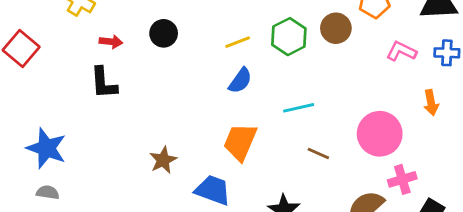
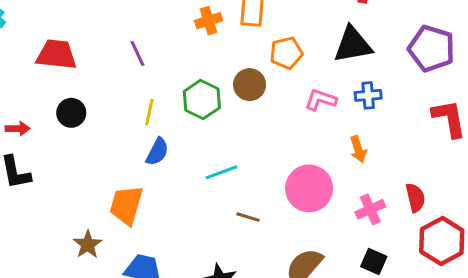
yellow line: (238, 42) -> (149, 112), turned -50
orange trapezoid: (240, 142) -> (126, 205), moved
pink cross: (402, 179) -> (370, 209), moved

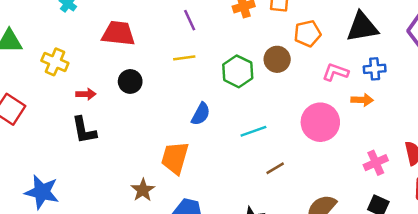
purple line: (137, 54) -> (190, 20), moved
yellow line: (149, 112) -> (184, 58), moved, turned 70
orange arrow: (358, 149) -> (362, 100), moved, turned -70
pink circle: (309, 188) -> (320, 122), moved
brown line: (248, 217) -> (275, 168), turned -48

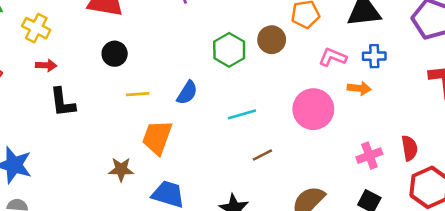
yellow line: (184, 58) -> (138, 94), moved
red arrow: (86, 94) -> (46, 65), moved
brown star: (143, 190) -> (121, 169), turned 30

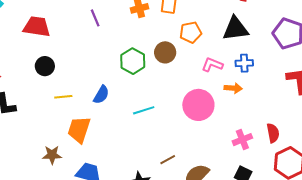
brown line: (262, 155) -> (168, 160), moved

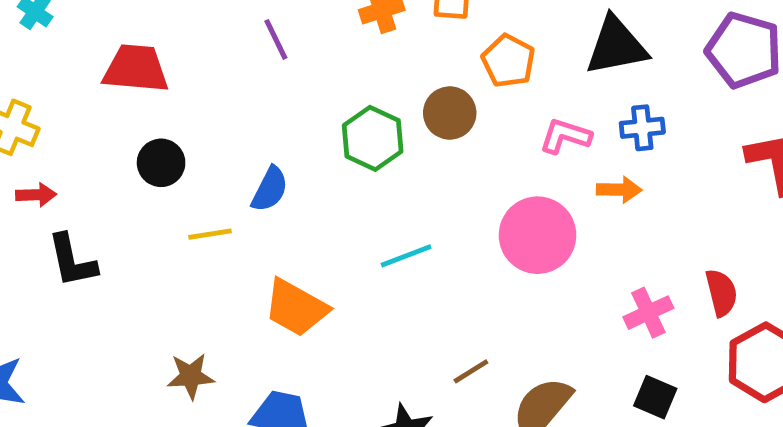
orange pentagon: (191, 32) -> (508, 61), turned -30
blue semicircle: (101, 95) -> (270, 189), moved
orange trapezoid: (79, 130) -> (296, 308), moved, turned -76

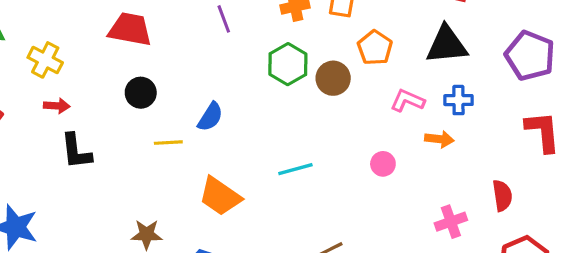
green hexagon: (373, 138) -> (288, 64), moved
pink circle: (537, 235) -> (383, 164), size x0.5
red semicircle: (721, 293) -> (502, 196), moved

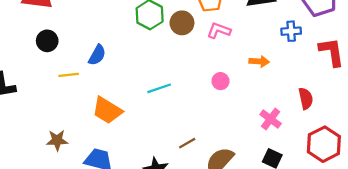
blue cross: (458, 100) -> (291, 31), moved
pink L-shape: (407, 101) -> (219, 30), moved
pink cross: (451, 222) -> (271, 119), turned -30

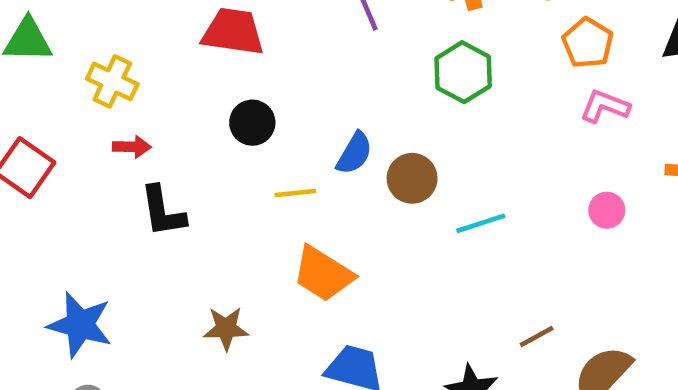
brown circle: (182, 23) -> (412, 178), moved
orange trapezoid: (107, 110) -> (323, 274), moved
brown star: (57, 140) -> (226, 328), moved

